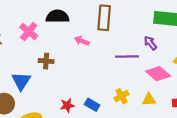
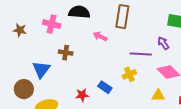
pink cross: (29, 32) -> (52, 24), turned -30
yellow cross: (122, 96) -> (129, 74), moved
blue rectangle: (92, 105) -> (105, 87), moved

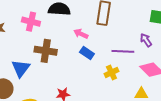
brown cross: (66, 53) -> (46, 51), size x1.5
blue rectangle: (105, 87) -> (87, 53), moved

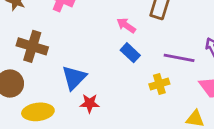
brown cross: (46, 51) -> (32, 46), moved
blue triangle: (21, 68) -> (74, 78), moved

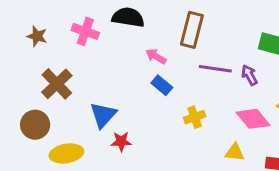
brown cross: (32, 46) -> (57, 84), turned 32
purple line: (179, 58) -> (215, 69), moved

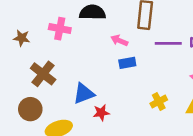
blue rectangle: (162, 85) -> (127, 63), turned -42
blue triangle: (103, 115) -> (84, 93), turned 35
yellow cross: (195, 117) -> (159, 102), moved

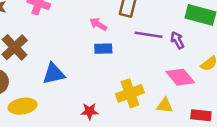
yellow cross: (159, 102) -> (130, 93), size x1.5
red star: (101, 113) -> (90, 111), moved

